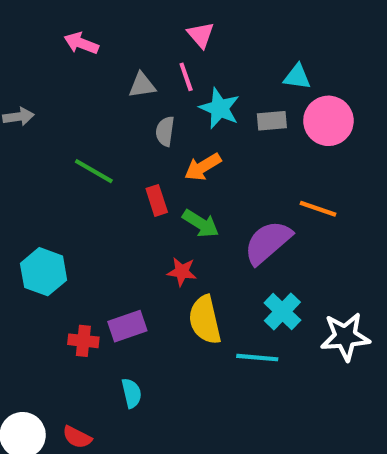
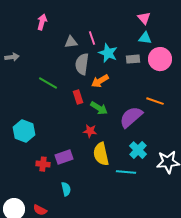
pink triangle: (201, 35) -> (144, 18), moved
pink arrow: (81, 43) -> (42, 22), turned 84
gray semicircle: (165, 131) -> (82, 64), size x1.5

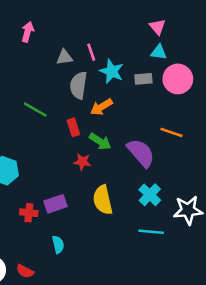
purple semicircle: (131, 117) -> (141, 153), turned 90
red star: (90, 131) -> (82, 162), moved
cyan line: (126, 172) -> (151, 232), moved

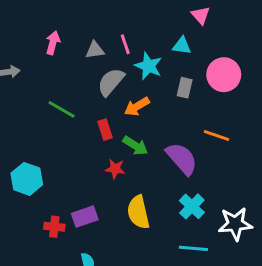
pink arrow: (28, 32) -> (53, 43), moved
cyan triangle: (159, 52) -> (182, 46), moved
gray rectangle: (143, 79) -> (185, 88), moved, turned -72
gray semicircle: (78, 85) -> (111, 82), turned 32

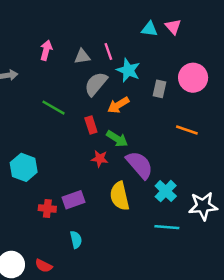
cyan triangle: (182, 46) -> (149, 29), moved
purple semicircle: (182, 159) -> (140, 165), moved

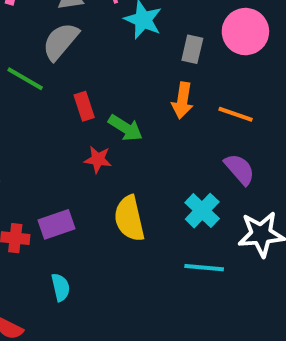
gray semicircle: (96, 84) -> (61, 41), moved
orange arrow: (118, 105) -> (182, 100), moved, turned -50
purple semicircle: (140, 165) -> (240, 169), moved, size x0.7

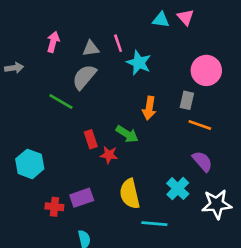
gray rectangle: (192, 49) -> (187, 100), moved
orange arrow: (182, 100) -> (149, 108), moved
red rectangle: (84, 106) -> (91, 139), moved
cyan line: (204, 268) -> (154, 224), moved

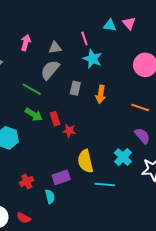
pink line: (118, 43) -> (84, 39), moved
gray rectangle: (187, 100) -> (75, 88), moved
green arrow: (127, 134) -> (34, 115), moved
purple rectangle: (82, 198) -> (61, 177), moved
red cross: (54, 207) -> (27, 181), moved, turned -32

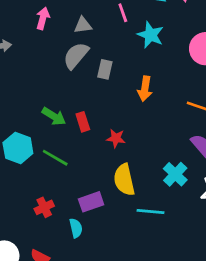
cyan star: (93, 59) -> (150, 35), moved
gray rectangle: (75, 88) -> (105, 69), moved
green line: (32, 89) -> (55, 158), moved
red star: (69, 131) -> (116, 138), moved

